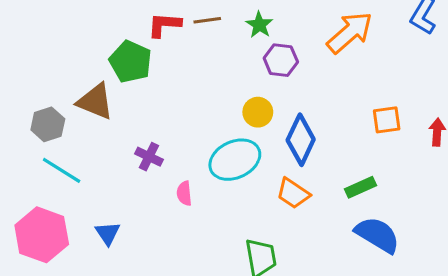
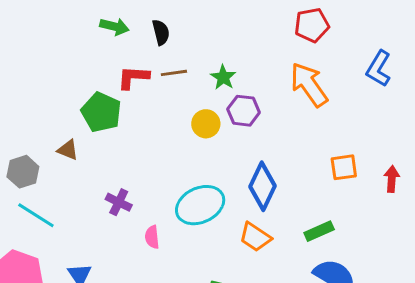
orange arrow: (350, 32) -> (309, 85), turned -84
brown triangle: (95, 101) -> (68, 150), size x0.6
yellow circle: (258, 112) -> (206, 124), moved

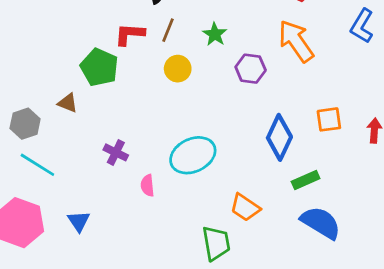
brown line: (174, 73) -> (168, 30), turned -60
purple hexagon: (244, 111) -> (251, 69), moved
yellow circle: (206, 124) -> (178, 69), moved
blue diamond: (262, 186) -> (279, 137), moved
orange trapezoid: (255, 237) -> (245, 207), moved

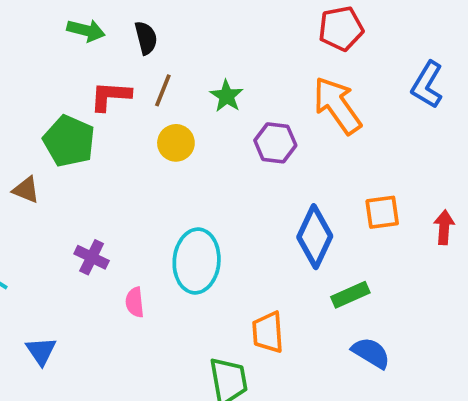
cyan ellipse: (193, 155) -> (197, 261), turned -60
orange trapezoid: (245, 207) -> (268, 332), turned 52
blue semicircle: (321, 223) -> (371, 353), size x0.7

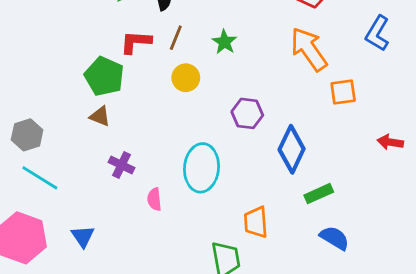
purple hexagon: (275, 143) -> (247, 113), moved
brown triangle: (26, 190) -> (100, 116), moved
orange square: (382, 212) -> (343, 92), moved
red arrow: (444, 227) -> (390, 142), turned -85

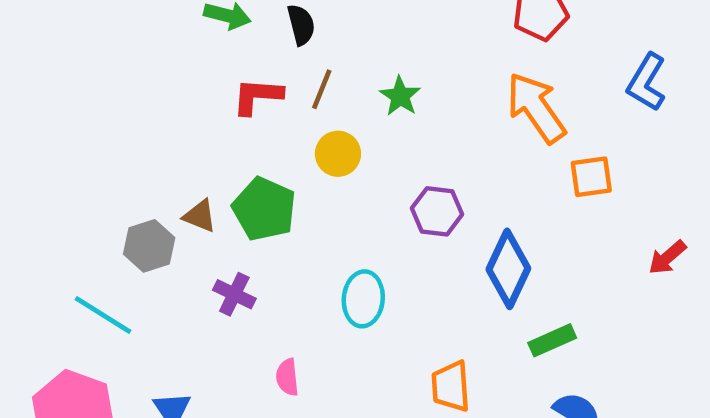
green pentagon: (104, 76) -> (264, 209), moved
gray hexagon: (27, 135) -> (149, 246), moved
red arrow: (390, 142) -> (667, 257), turned -50
cyan ellipse: (202, 168) -> (363, 299), size x0.7
pink semicircle: (154, 199) -> (287, 377), moved

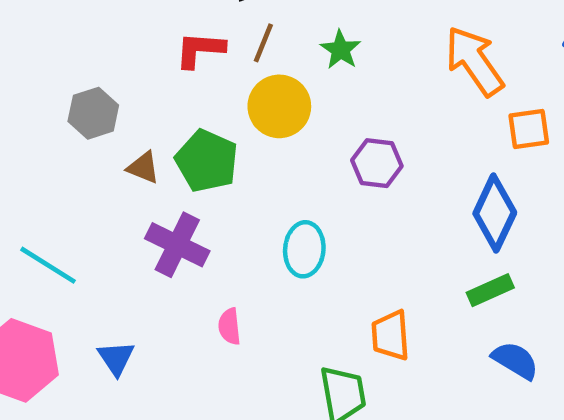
yellow circle: (338, 154) -> (279, 106), size x1.4
gray hexagon: (149, 246) -> (93, 113), moved
blue diamond: (508, 269) -> (495, 213), moved
purple cross: (234, 294) -> (177, 245), size x1.5

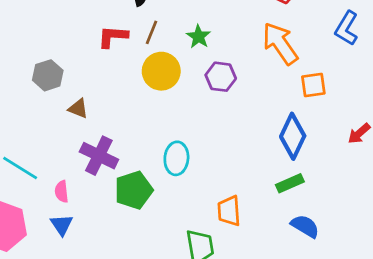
green pentagon: (207, 161) -> (134, 190), moved, turned 30
purple hexagon: (377, 163) -> (221, 77), moved
pink semicircle: (229, 326) -> (62, 192), moved

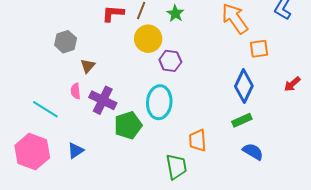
purple hexagon: (221, 77) -> (170, 61), moved
brown triangle: (78, 109) -> (88, 66), turned 49
cyan ellipse: (176, 158) -> (159, 102), size x1.4
pink semicircle: (62, 192) -> (76, 91), moved
blue triangle: (62, 225) -> (76, 151), turned 30

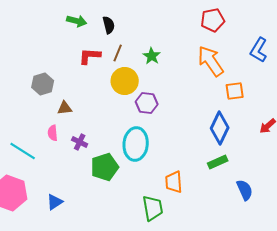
brown triangle: (88, 66) -> (65, 108), turned 42
purple cross: (103, 100) -> (80, 142), size x0.6
blue triangle: (76, 151) -> (55, 202), moved
blue semicircle: (253, 152) -> (245, 190), moved, turned 35

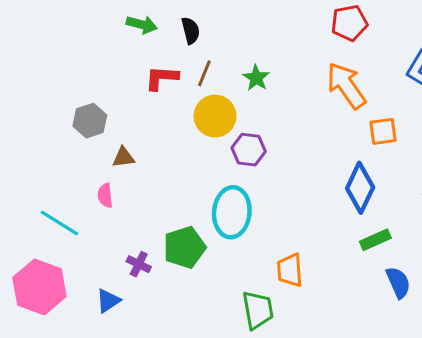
purple cross: (80, 142) -> (139, 264), moved
green rectangle: (218, 162) -> (375, 240), moved

